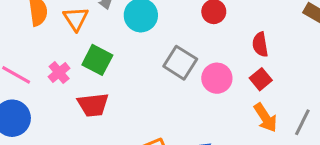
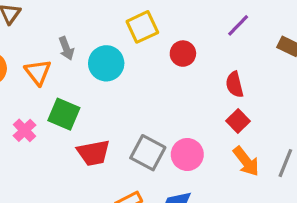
gray square: (180, 63) -> (148, 153), moved
pink circle: (217, 78) -> (187, 154), moved
red trapezoid: (93, 105) -> (93, 153), moved

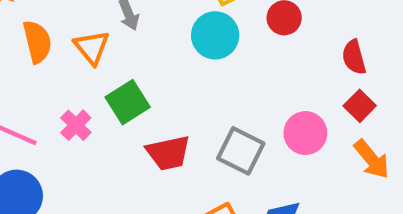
cyan circle: (106, 63) -> (215, 35), moved
green square: (64, 114) -> (128, 102), turned 36
pink circle: (187, 154) -> (305, 133), moved

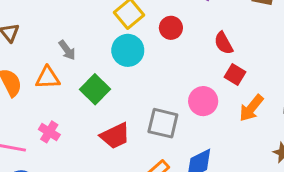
orange triangle: (92, 47) -> (48, 78), turned -40
green square: (128, 102) -> (95, 89), moved
orange arrow: (372, 159) -> (251, 108), turned 92

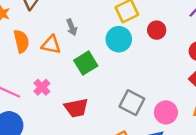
pink circle: (203, 101) -> (166, 112), moved
red trapezoid: (115, 136) -> (76, 108), moved

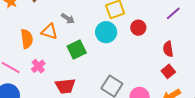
gray arrow: (72, 27) -> (68, 19), turned -40
orange semicircle: (21, 41) -> (27, 39), moved

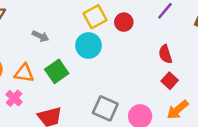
red circle: (138, 28) -> (124, 22), moved
orange triangle: (49, 32) -> (24, 73), moved

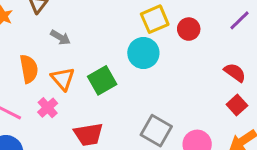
gray arrow: (41, 36) -> (60, 37), moved
red semicircle: (165, 54) -> (235, 73), turned 138
orange triangle: (24, 73) -> (63, 79), turned 35

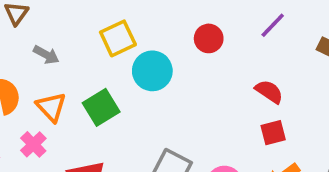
yellow square: (155, 19) -> (118, 38), moved
red square: (237, 105) -> (273, 133), turned 30

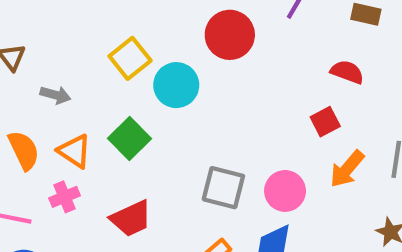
red circle: (209, 38) -> (230, 35), size x1.5
red semicircle: (269, 92) -> (347, 72), moved
pink cross: (33, 144) -> (65, 197), turned 35

